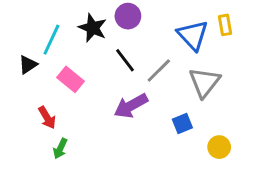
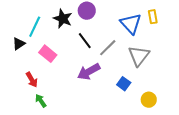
blue square: (182, 123) -> (124, 84), turned -32
green arrow: (60, 149) -> (41, 101), turned 120

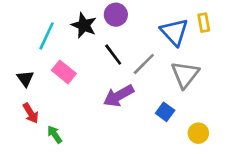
black triangle: (19, 44) -> (25, 79), moved, turned -32
red arrow: (32, 80) -> (31, 113), moved

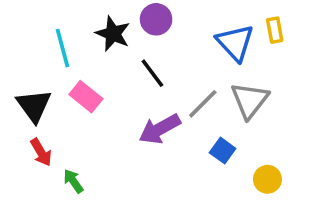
cyan line: (47, 36) -> (63, 48), turned -40
gray line: (144, 64) -> (203, 104), moved
black triangle: (25, 79) -> (34, 106), size x1.5

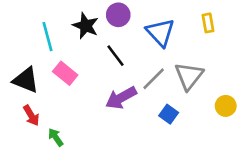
blue triangle: (235, 43) -> (160, 32), moved
black triangle: (34, 106) -> (26, 80), turned -32
yellow circle: (267, 179) -> (226, 106), moved

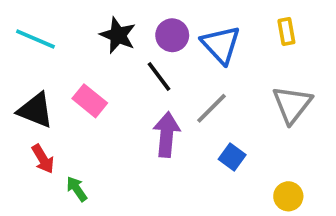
purple circle: (118, 15) -> (172, 35), moved
cyan line: (48, 37) -> (35, 39), moved, turned -52
gray triangle: (189, 76) -> (292, 105), moved
purple arrow: (121, 98) -> (167, 135), turned 124
yellow circle: (226, 106) -> (288, 196), moved

